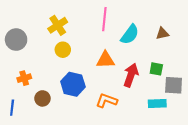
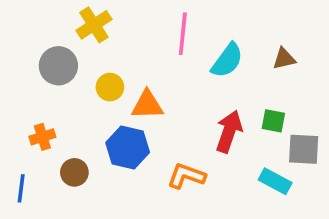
yellow cross: (58, 25) -> (94, 25), moved
gray circle: (16, 40) -> (58, 66), moved
orange triangle: (105, 60) -> (147, 105), moved
cyan rectangle: (157, 104) -> (275, 181), turned 30

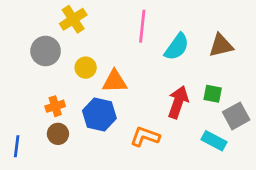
brown triangle: (284, 59) -> (221, 45), size x1.4
orange cross: (42, 137) -> (55, 106), moved
gray square: (304, 149) -> (236, 116), turned -32

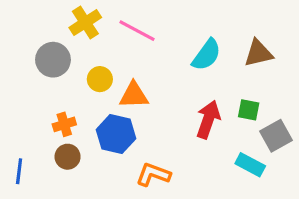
pink line: (142, 26) -> (137, 31), moved, turned -68
orange L-shape: (145, 137) -> (153, 174), moved

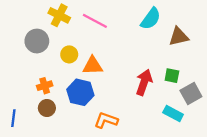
yellow cross: (85, 23) -> (59, 15), turned -30
cyan semicircle: (207, 55) -> (151, 19), moved

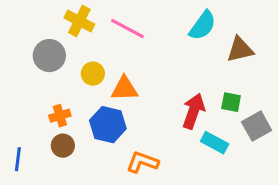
cyan rectangle: (173, 114) -> (215, 143), moved

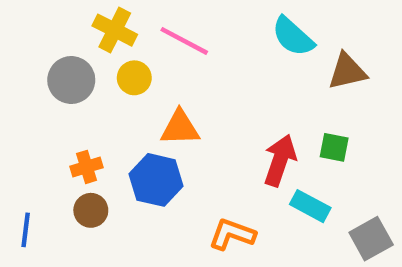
cyan semicircle: (203, 25) -> (293, 37), turned 96
yellow circle: (93, 74) -> (134, 78), moved
gray square: (257, 126) -> (371, 239), moved
orange L-shape: (142, 162) -> (232, 234), moved

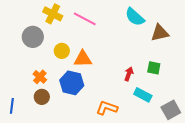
yellow circle: (134, 78) -> (62, 51), moved
red arrow: (280, 160) -> (129, 74), size x0.6
orange cross: (86, 167) -> (40, 77), turned -32

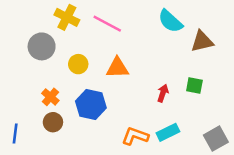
orange triangle: (83, 59) -> (117, 68), moved
cyan rectangle: (143, 95) -> (168, 132), moved, turned -54

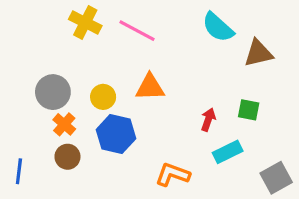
gray circle: (42, 46) -> (53, 92), moved
yellow circle: (78, 64) -> (103, 97), moved
cyan rectangle: (168, 132) -> (228, 152), moved

